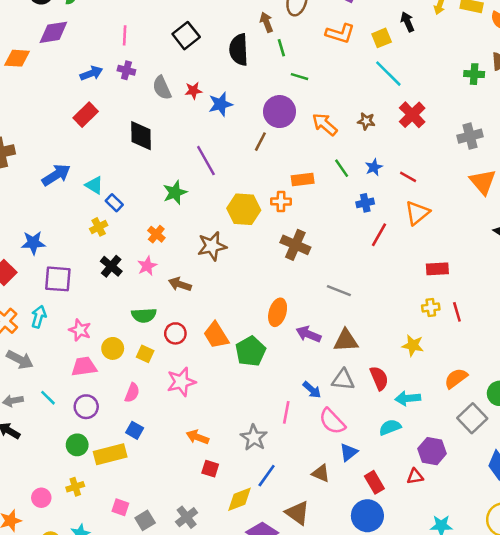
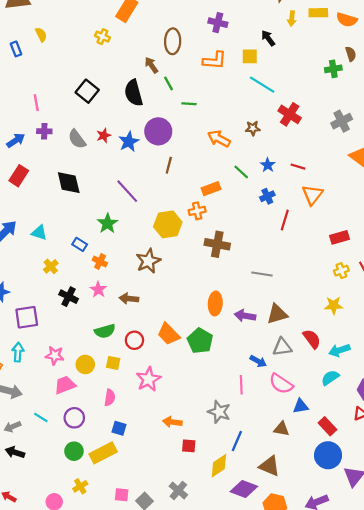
yellow square: (382, 38) -> (250, 56), turned 35
purple circle: (280, 112) -> (158, 131), moved
blue rectangle: (114, 203) -> (80, 244), moved
blue triangle: (349, 452) -> (301, 406), turned 42

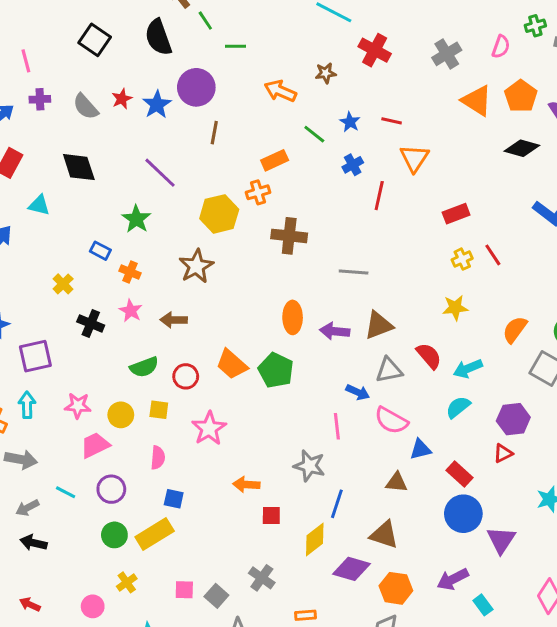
cyan triangle: (39, 233) -> (39, 205), moved

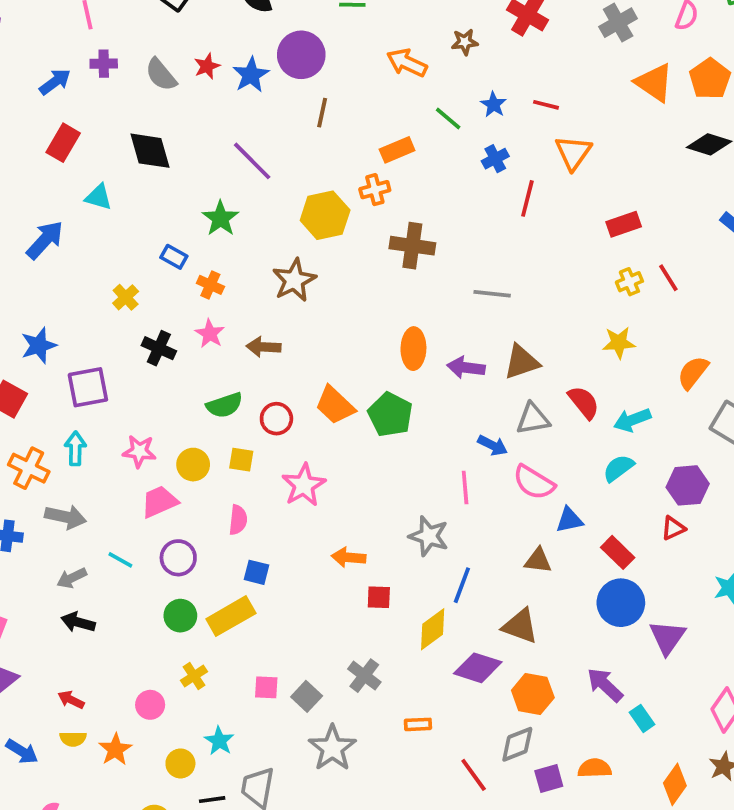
purple arrow: (453, 579) -> (605, 685), turned 68

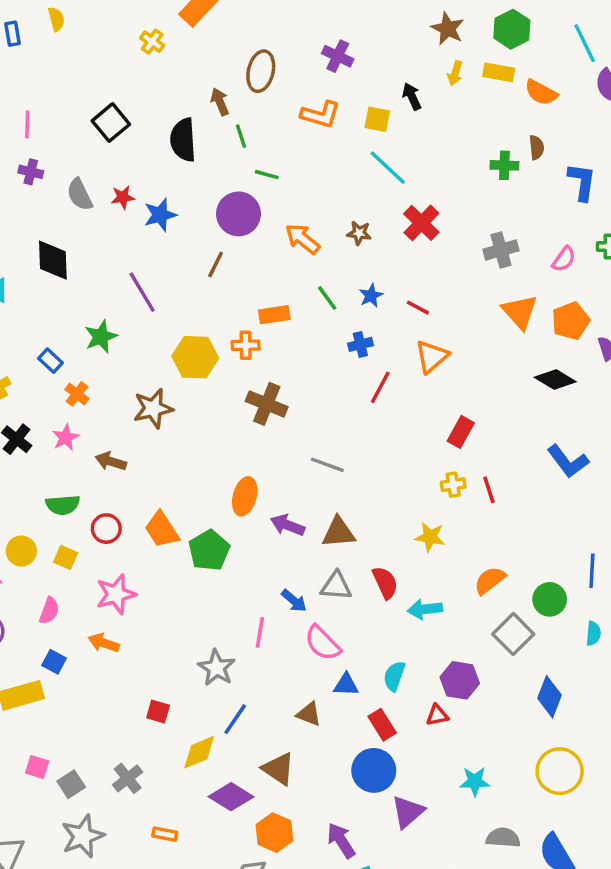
purple circle: (301, 55) -> (238, 214), moved
red rectangle: (624, 224) -> (461, 432), turned -56
cyan semicircle: (618, 468) -> (394, 676), moved, turned -48
orange arrow: (349, 557) -> (104, 643), moved

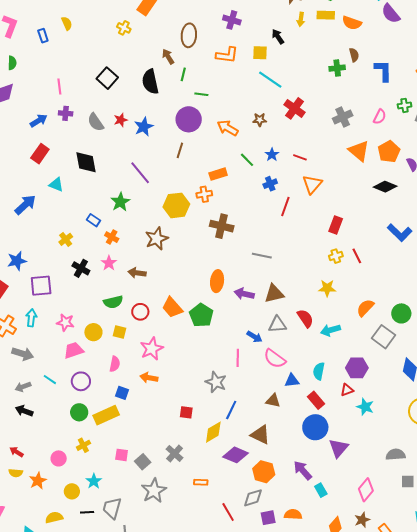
green line: (241, 136) -> (183, 74), turned 40
cyan star: (475, 781) -> (365, 407), moved, turned 30

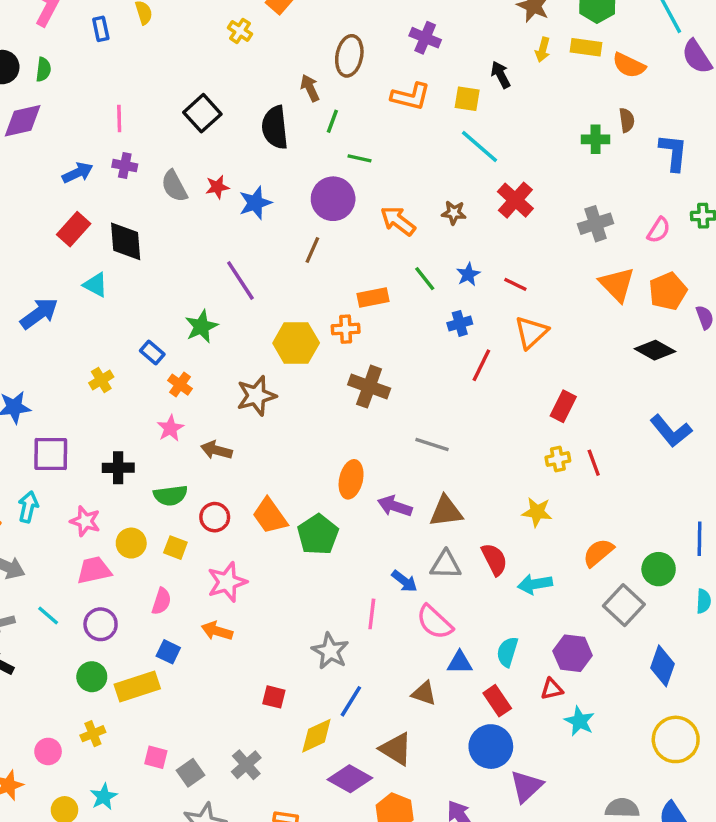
black diamond: (86, 162) -> (126, 241), moved
black cross: (81, 268) -> (118, 468), moved, turned -36

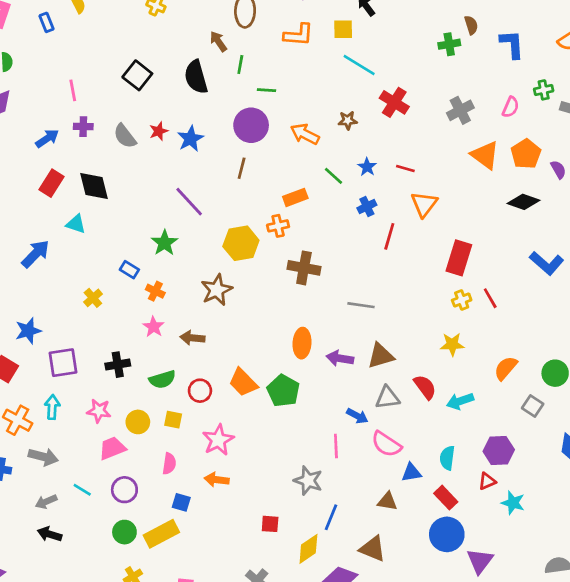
red rectangle: (563, 406) -> (459, 258), size x1.4
gray square: (624, 605) -> (533, 406), size x0.7

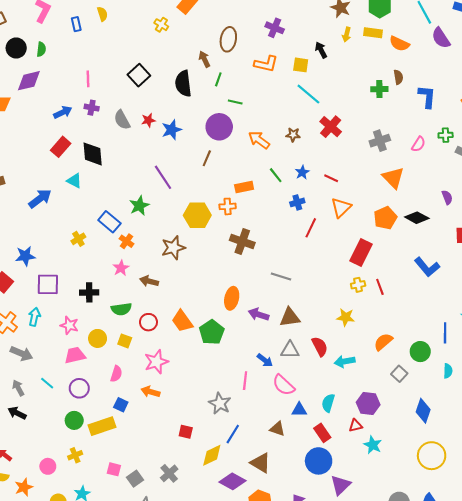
orange pentagon: (526, 154) -> (385, 218), moved
blue rectangle: (129, 270) -> (109, 222), size x1.5
gray arrow: (46, 502) -> (18, 388), turned 77

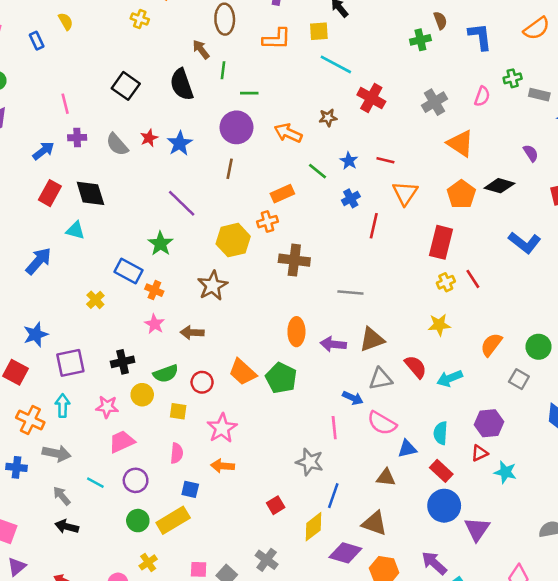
yellow circle: (98, 338) -> (142, 395), moved
red square: (186, 432) -> (276, 505), turned -32

